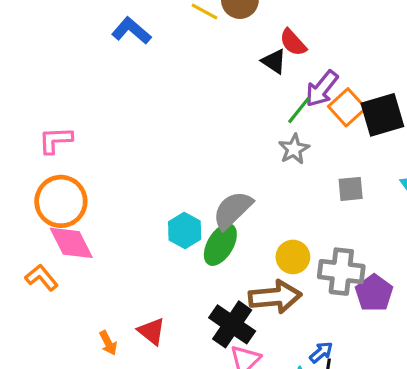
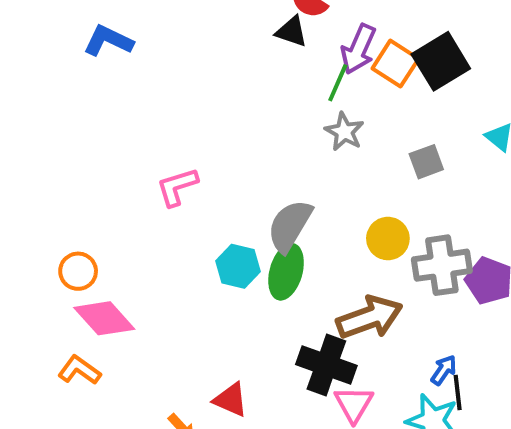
pink L-shape: (55, 140) -> (177, 187), moved
orange circle: (61, 201) -> (78, 271), size x0.6
yellow circle: (293, 257) -> (388, 239), moved

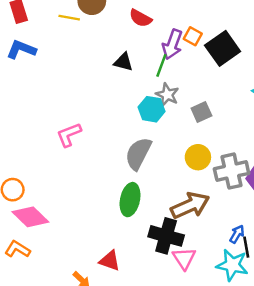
black triangle: (291, 32) -> (123, 62), moved
orange square: (395, 64) -> (193, 36), moved, size x0.7
gray square: (426, 162) -> (201, 112), moved
cyan hexagon: (238, 266) -> (152, 109), moved
green ellipse: (286, 272) -> (130, 200), moved

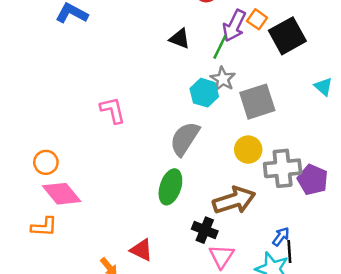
gray square: (201, 112) -> (257, 102), size x1.6
pink L-shape: (69, 135) -> (113, 110), turned 92
black cross: (166, 236) -> (205, 230), size x0.7
orange L-shape: (17, 249) -> (44, 227), turned 145

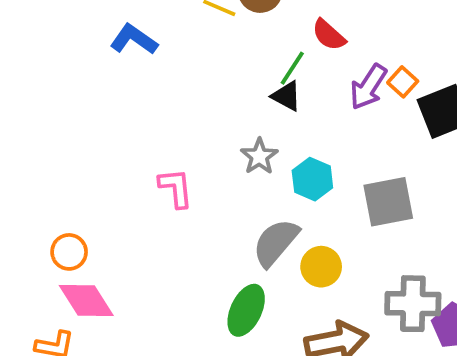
green line: (220, 47) -> (292, 68), moved
gray star: (223, 79) -> (259, 156), moved
yellow circle: (248, 150) -> (321, 267), moved

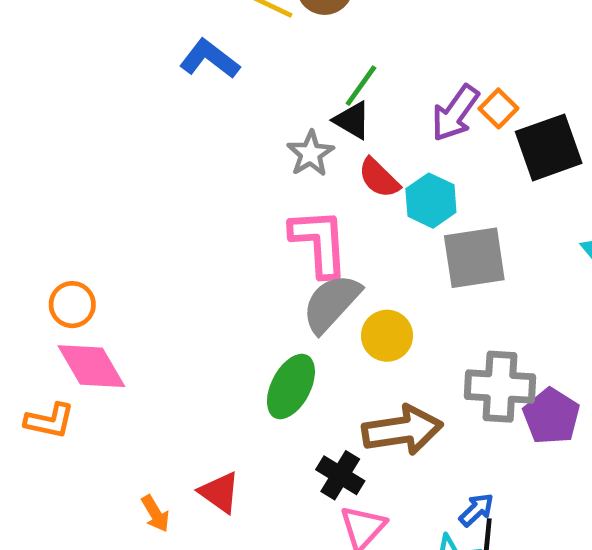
red semicircle: (329, 35) -> (379, 178), moved
blue L-shape: (134, 39) -> (210, 59), moved
gray star: (259, 156) -> (310, 154), moved
cyan hexagon: (312, 179) -> (431, 201), moved
pink L-shape: (176, 188) -> (319, 242), moved, size x1.4

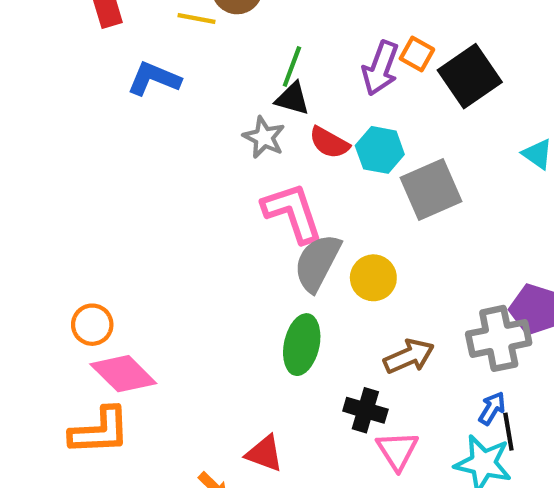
gray cross: (500, 387) -> (499, 338), moved
orange L-shape: (50, 421) -> (100, 431), size x1.4
brown arrow: (402, 430) -> (409, 356), size x0.7

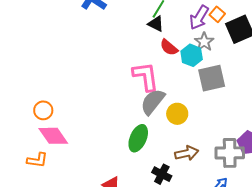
gray star: (264, 137) -> (204, 42), moved
orange L-shape: (100, 431) -> (37, 160), size x0.7

